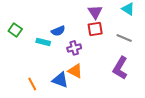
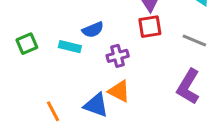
green square: (15, 30) -> (27, 44), moved, turned 32

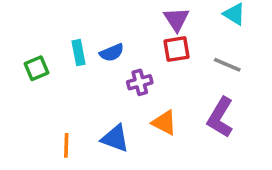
cyan rectangle: (70, 47) -> (78, 53), moved, turned 65
orange triangle: (119, 91) -> (164, 123), moved
orange line: (53, 111) -> (66, 145), turned 30

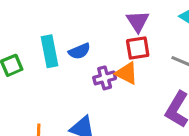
cyan rectangle: (78, 53) -> (49, 51), size x1.4
orange triangle: (164, 123) -> (127, 73), moved

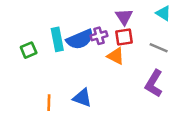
blue semicircle: (79, 51) -> (80, 39), size x1.6
purple cross: (105, 78) -> (99, 36), moved

